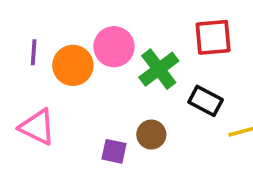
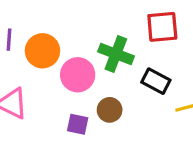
pink circle: (114, 47) -> (78, 75), moved
green cross: (159, 69) -> (116, 54), turned -32

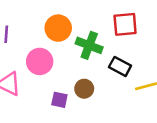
orange circle: (42, 51) -> (58, 28), moved
pink circle: (78, 75) -> (40, 61), moved

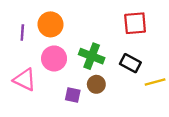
orange circle: (58, 28) -> (51, 24), moved
green cross: (89, 45) -> (92, 56), moved

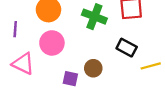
purple line: (22, 33) -> (15, 29), moved
green cross: (92, 56) -> (94, 17), moved

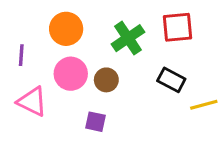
green cross: (94, 17) -> (128, 38), turned 35
brown circle: (93, 68) -> (106, 80), moved

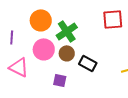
green cross: (128, 38) -> (67, 31), moved
black rectangle: (171, 80) -> (88, 63), moved

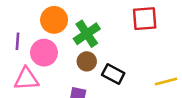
pink circle: (44, 49) -> (44, 53), moved
pink triangle: (19, 67) -> (26, 79), turned -30

